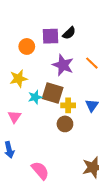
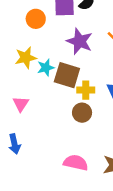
cyan star: (35, 97) -> (46, 68), moved
pink semicircle: (40, 170) -> (76, 163), moved, turned -36

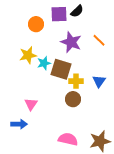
pink triangle: (21, 104) -> (31, 104), moved
blue arrow: (14, 144) -> (19, 124), turned -77

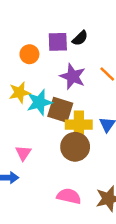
cyan star: (44, 63) -> (39, 102), size x1.5
yellow cross: (76, 81) -> (79, 125), size x1.5
brown circle: (73, 99) -> (75, 147), size x1.5

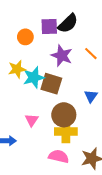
black semicircle: (80, 38) -> (68, 23), size x1.5
yellow cross: (79, 125) -> (66, 131), moved
pink triangle: (23, 153) -> (32, 120), moved

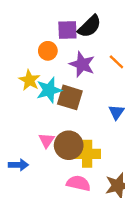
orange circle: (25, 37) -> (48, 51), moved
yellow star: (17, 69) -> (29, 80), turned -30
brown circle: (64, 115) -> (69, 145), moved

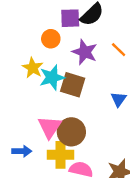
pink triangle: (47, 140) -> (50, 127), size x1.5
yellow cross: (87, 154) -> (60, 155), moved

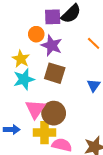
purple star: (85, 52) -> (52, 45), moved
cyan star: (52, 77) -> (24, 79), moved

